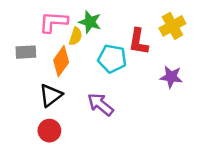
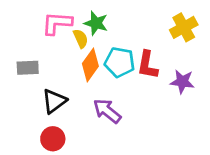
yellow semicircle: (76, 36) -> (81, 39), turned -42
red L-shape: (138, 42) -> (147, 65), moved
gray rectangle: (26, 52) -> (28, 68), moved
orange diamond: (61, 61) -> (90, 65), moved

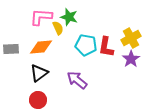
yellow cross: (184, 27) -> (131, 38), moved
orange diamond: (90, 65) -> (41, 47), moved, turned 50
gray rectangle: (28, 68) -> (11, 49), moved
purple star: (182, 82) -> (131, 59), turned 30

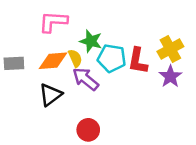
green star: (69, 17) -> (91, 41), moved
yellow semicircle: (58, 28) -> (75, 58), moved
purple arrow: (77, 80) -> (86, 79), moved
red circle: (38, 100) -> (88, 130), moved

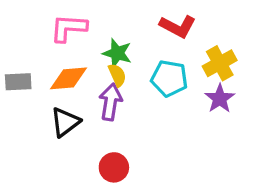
yellow semicircle: (75, 58) -> (117, 75), moved
cyan pentagon: (112, 58) -> (169, 78), moved
red L-shape: (138, 61) -> (178, 26), moved, turned -72
purple arrow: (86, 79) -> (111, 102), turned 60

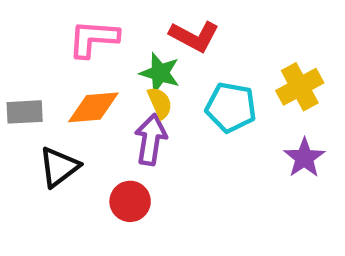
red L-shape: (178, 26) -> (194, 36), moved
purple star: (220, 99) -> (304, 158), moved
black triangle: (65, 122) -> (59, 167), moved
red circle: (114, 167) -> (130, 201), moved

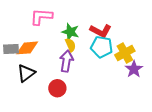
red L-shape: (194, 36) -> (101, 31), moved
yellow cross: (300, 87) -> (125, 53), moved
orange diamond: (93, 107) -> (27, 48), moved

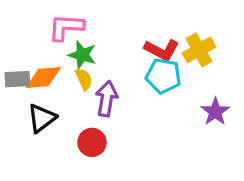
green star: (70, 32) -> (82, 55), moved
yellow semicircle: (70, 45) -> (84, 79), moved
yellow cross: (125, 53) -> (199, 50), moved

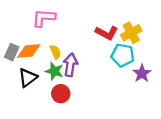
green star: (82, 55) -> (54, 71), moved
cyan pentagon: (163, 76) -> (123, 55), moved
gray rectangle: (17, 79) -> (12, 52), turned -63

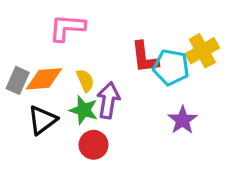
red L-shape: (107, 33) -> (145, 57), moved, turned 55
cyan pentagon: (123, 55) -> (171, 67), moved
purple star: (142, 73) -> (183, 120), moved

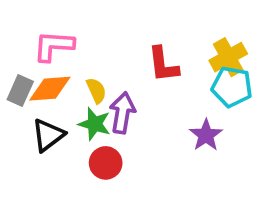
pink L-shape: (67, 28) -> (54, 46), moved
cyan pentagon: (171, 67) -> (232, 87), moved

